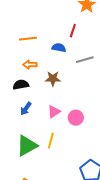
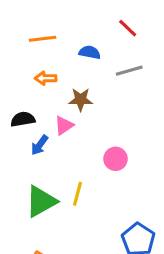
red line: (73, 31) -> (128, 28), moved, turned -64
black semicircle: (21, 85) -> (23, 119), moved
pink triangle: (54, 112) -> (64, 125), moved

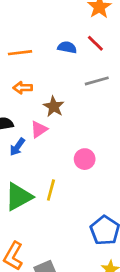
blue semicircle: (90, 52) -> (67, 47), moved
brown star: (81, 100) -> (54, 107), turned 30

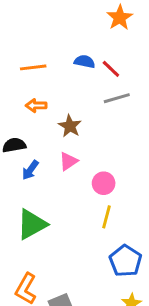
red line: (95, 43) -> (111, 69), moved
pink triangle: (39, 129) -> (68, 161), moved
yellow line: (51, 190) -> (106, 217), moved

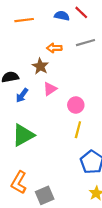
red line: (111, 69) -> (81, 12), moved
orange arrow: (36, 106) -> (54, 48), moved
brown star: (70, 126) -> (40, 66), moved

